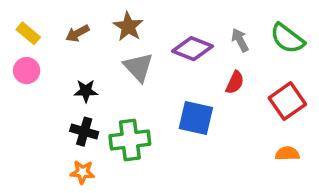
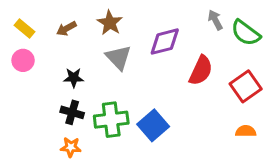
gray arrow: (240, 40) -> (215, 20), moved
purple diamond: (193, 49) -> (165, 42), turned -36
red semicircle: (235, 82) -> (201, 70), size x1.5
blue square: (196, 118) -> (153, 125), moved, turned 36

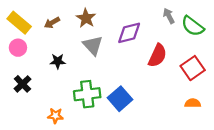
yellow rectangle: (24, 29) -> (19, 23), size x1.5
black cross: (72, 112) -> (23, 84), moved, turned 30

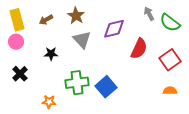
yellow rectangle: (19, 23) -> (17, 20), turned 35

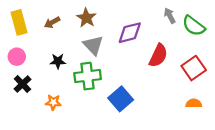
pink circle: (16, 42) -> (17, 57), moved
green cross: (77, 83) -> (88, 76), moved
orange star: (49, 102) -> (53, 102), moved

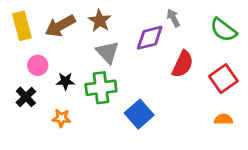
gray arrow: (170, 16) -> (173, 18), moved
brown arrow: (52, 22) -> (60, 26), size x1.6
pink circle: (17, 57) -> (38, 65), moved
black star: (58, 61) -> (65, 81), moved

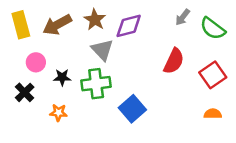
gray arrow: (173, 18) -> (183, 17), moved, turned -114
purple diamond: (150, 38) -> (129, 26), moved

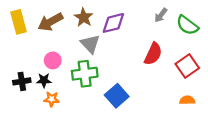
pink circle: (36, 62) -> (53, 60), moved
black star: (62, 77) -> (44, 80), moved
black cross: (25, 92) -> (22, 81), turned 35

